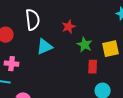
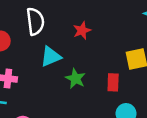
green star: (85, 45) -> (75, 79), moved

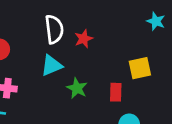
white semicircle: (35, 21) -> (54, 29), moved

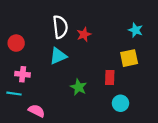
cyan star: (156, 21) -> (136, 30), moved
green star: (77, 88) -> (79, 87), moved

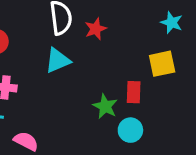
green star: (79, 87) -> (105, 106), moved
cyan circle: (120, 103) -> (130, 130), moved

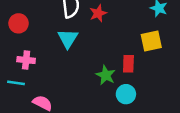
cyan triangle: (58, 60) -> (68, 39), turned -35

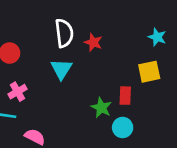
red star: (98, 13) -> (93, 42), turned -30
pink cross: (26, 60) -> (18, 92), turned -36

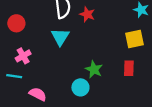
red rectangle: (125, 96) -> (129, 68), moved
cyan circle: (123, 128) -> (80, 87), moved

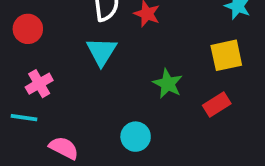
red rectangle: (129, 68) -> (217, 104), turned 56
green star: (94, 69) -> (168, 84), moved

